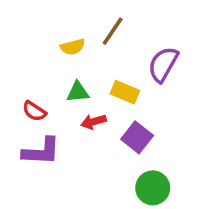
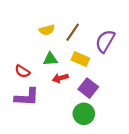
brown line: (113, 31) -> (73, 32), moved
green circle: (153, 188) -> (84, 114), moved

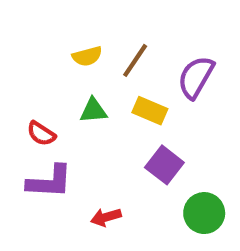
red arrow: (60, 78) -> (106, 217), moved
green circle: (84, 114) -> (204, 213), moved

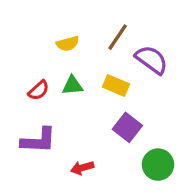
brown line: (135, 60) -> (118, 37), moved
purple semicircle: (196, 77) -> (152, 60), turned 96
red semicircle: (41, 134) -> (39, 90), moved, turned -75

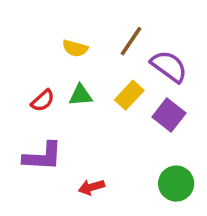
yellow semicircle: (68, 44) -> (75, 48), turned 30
yellow rectangle: (116, 86) -> (129, 95), turned -70
purple square: (127, 127) -> (169, 115), moved

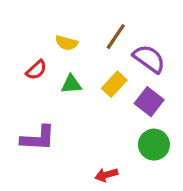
red semicircle: (43, 101) -> (36, 70), moved
green circle: (176, 184) -> (154, 145), moved
red arrow: (91, 187) -> (106, 175), moved

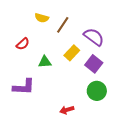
brown line: (116, 37) -> (63, 25), moved
yellow semicircle: (67, 43) -> (42, 18), moved
green triangle: (71, 84) -> (45, 62), moved

